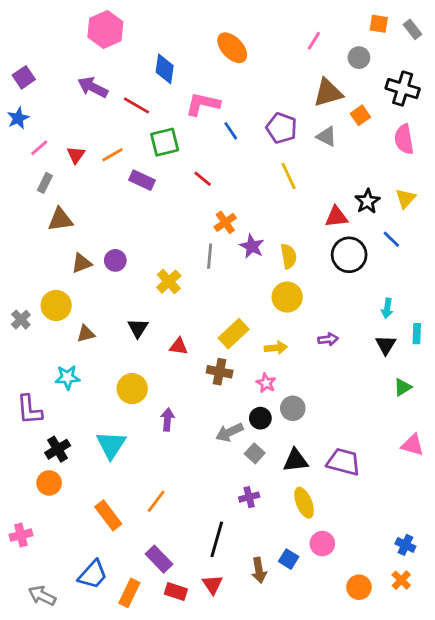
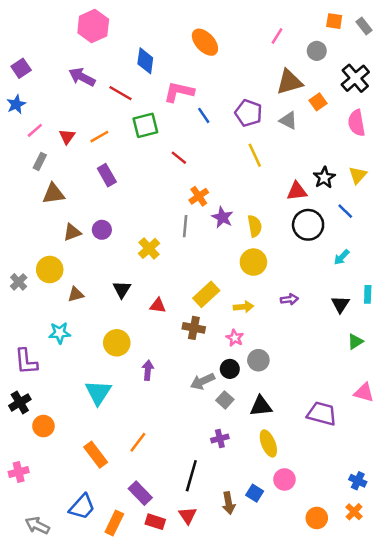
black cross: (403, 89) -> (355, 78), turned 32
purple rectangle: (142, 180) -> (107, 175), moved, turned 35
cyan arrow: (387, 308) -> (342, 257), moved, turned 35
black cross: (58, 449) -> (20, 402), moved
purple trapezoid: (343, 462) -> (322, 414), moved

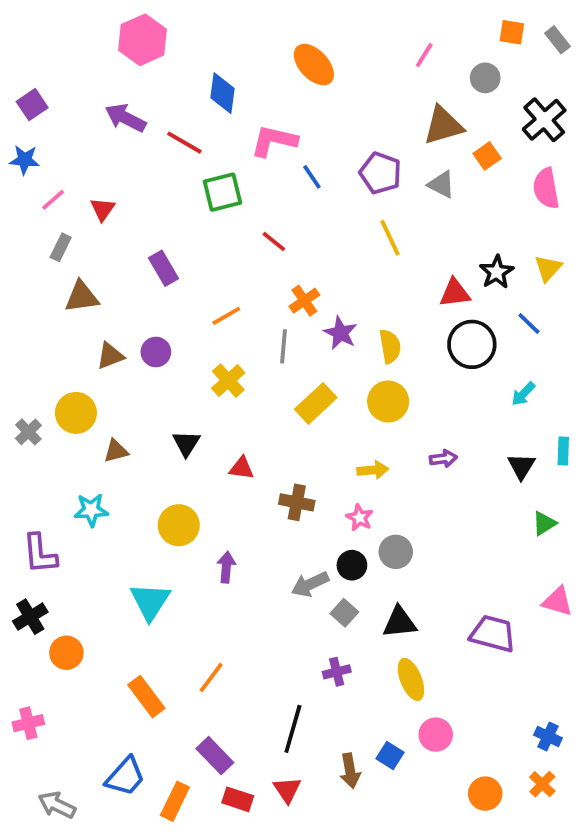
blue star: (16, 104) -> (25, 160), turned 30
orange line: (99, 137) -> (226, 316), moved
yellow rectangle: (206, 294) -> (316, 403), moved

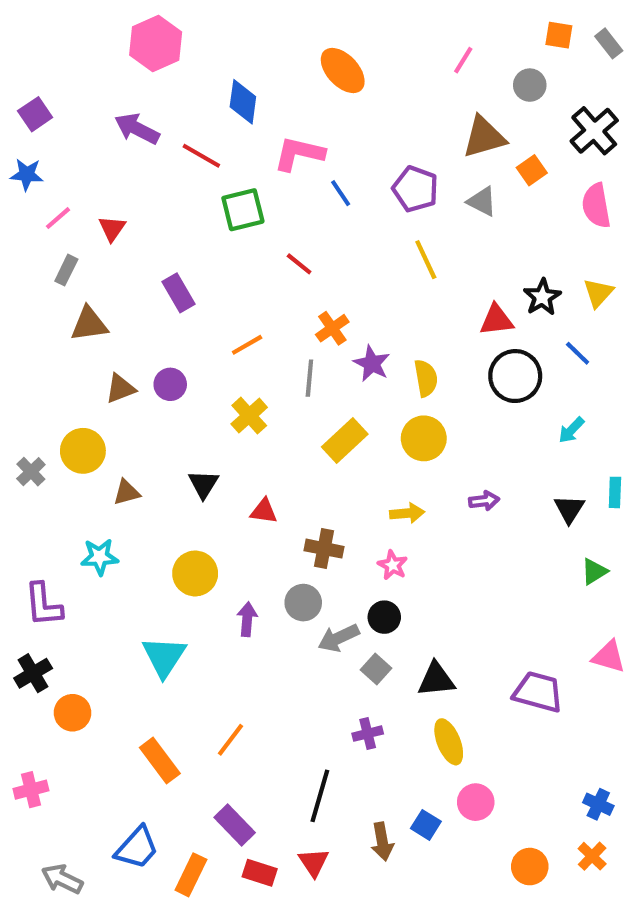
gray circle: (396, 552) -> (303, 603), moved

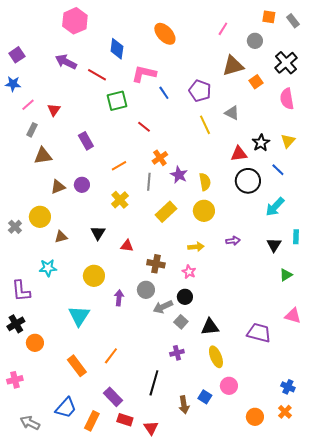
gray triangle: (482, 201) -> (232, 113), moved
cyan arrow: (571, 430) -> (275, 207), size x1.5
red triangle: (314, 862) -> (151, 428), moved

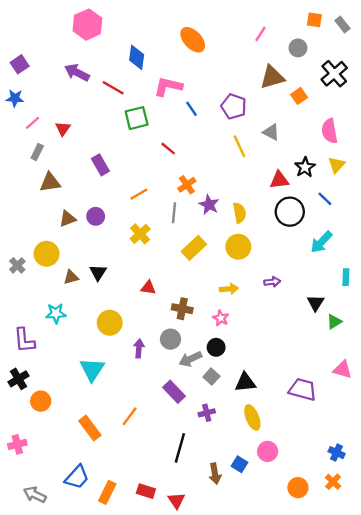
pink semicircle: (287, 99) -> (330, 131), moved
black triangle: (98, 233) -> (98, 272), moved
black triangle: (274, 245) -> (315, 303), moved
purple rectangle: (113, 397) -> (174, 392), moved

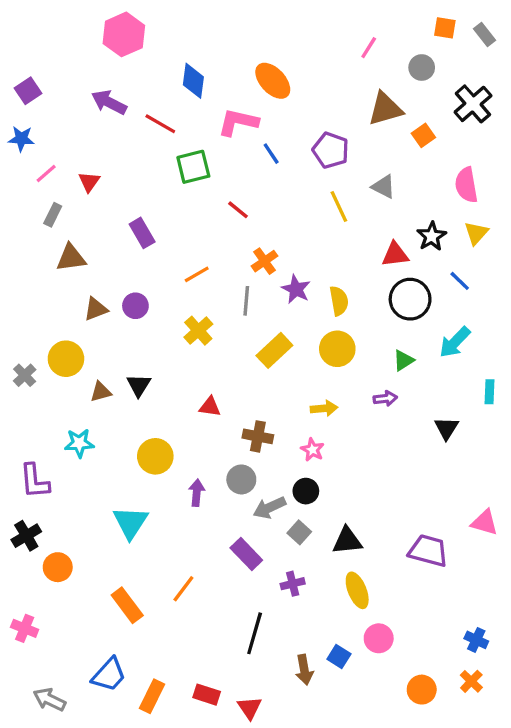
orange ellipse: (193, 40) -> (273, 81), moved
green triangle: (334, 322) -> (403, 360), moved
pink cross: (17, 444) -> (25, 628), turned 36

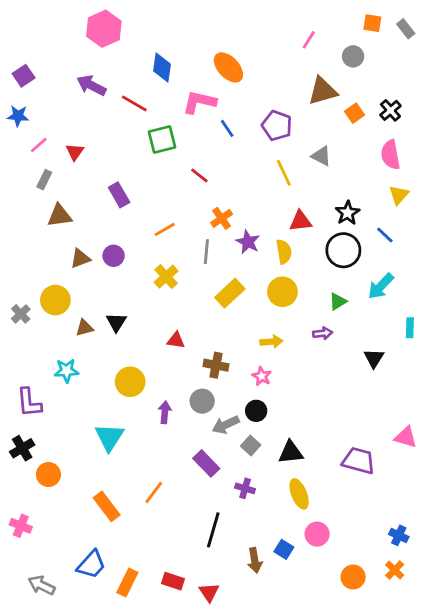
black cross: (473, 104) -> (390, 110), moved, size x0.7
black star: (432, 236) -> (348, 213), moved
red triangle: (395, 254) -> (300, 221), moved
purple cross: (293, 584) -> (245, 488), turned 30

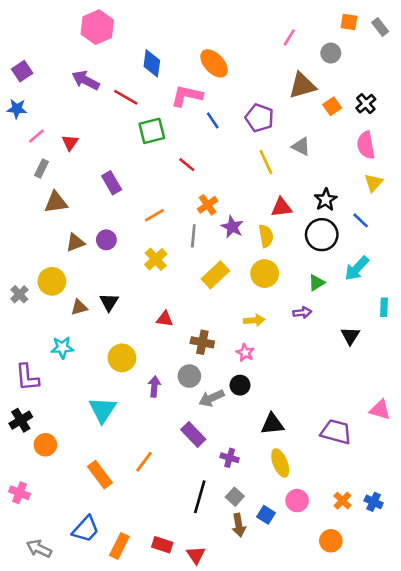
gray square: (251, 445) -> (235, 497), moved
orange cross: (395, 570) -> (342, 501), moved

